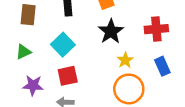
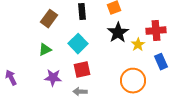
brown rectangle: (28, 15) -> (49, 19), turned 30
yellow star: (125, 60) -> (138, 45), moved

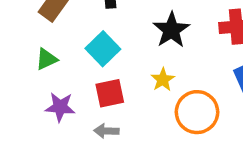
yellow star: (138, 45) -> (163, 80), moved

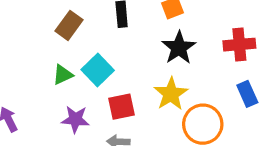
cyan square: (103, 49) -> (98, 70), moved
yellow star: (163, 80) -> (171, 94), size x1.5

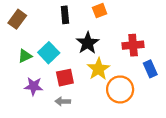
brown rectangle: (69, 25) -> (17, 19), moved
red cross: (239, 45) -> (133, 45), moved
black star: (179, 48) -> (88, 43), moved

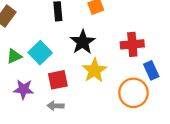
orange circle: (120, 89) -> (133, 93), moved

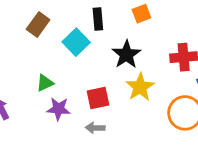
cyan square: (40, 53) -> (76, 42), moved
green triangle: (14, 56) -> (45, 83), moved

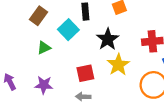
green triangle: (45, 83) -> (44, 48), moved
purple star: (58, 109) -> (44, 85), moved

